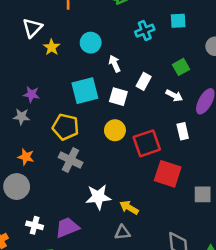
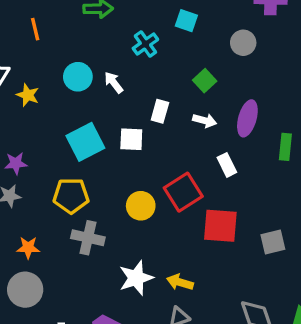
cyan square: (178, 21) -> (186, 21), turned 35
white arrow: (115, 64) -> (114, 82), moved
yellow circle: (115, 130) -> (141, 206), moved

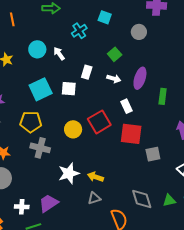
red square: (220, 226) -> (131, 134), moved

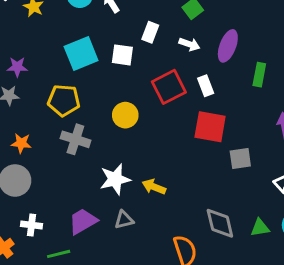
red square: (99, 122) -> (169, 87), moved
gray triangle: (94, 198) -> (124, 220), moved
white cross: (22, 207) -> (32, 225), moved

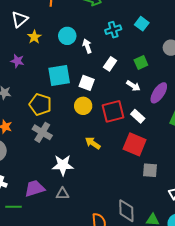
white rectangle: (150, 32) -> (110, 64), moved
purple star: (17, 67) -> (17, 61), moved
white rectangle: (206, 86) -> (138, 116), turned -40
yellow circle: (125, 115) -> (83, 106), moved
yellow arrow: (154, 187) -> (93, 143), moved

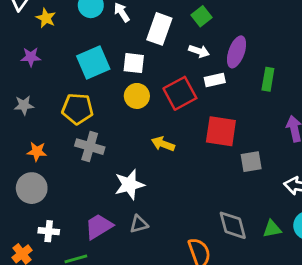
white rectangle: (110, 64) -> (159, 29), size x1.5
white rectangle: (138, 116) -> (215, 80), moved, turned -40

